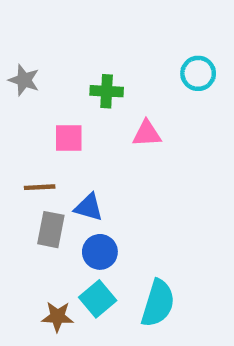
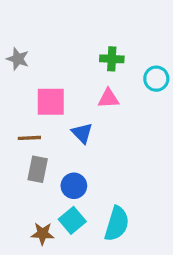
cyan circle: (198, 73) -> (156, 79), moved
green cross: (107, 91) -> (112, 59), moved
pink square: (69, 138) -> (51, 102), size x1.4
blue triangle: (89, 207) -> (82, 133), moved, turned 30

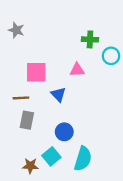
gray star: (18, 59) -> (16, 30), moved
green cross: (112, 59) -> (90, 39), moved
blue circle: (74, 186) -> (64, 132), moved

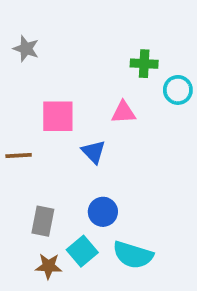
brown line: (21, 98) -> (19, 156), moved
gray rectangle: (27, 120) -> (43, 221), moved
cyan semicircle: (83, 159) -> (133, 255), turned 90

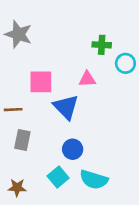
gray star: (26, 49) -> (18, 34), size x1.5
blue triangle: (94, 152) -> (66, 107), size x1.5
gray rectangle: (43, 221) -> (22, 140), moved
brown star: (49, 266) -> (17, 188), moved

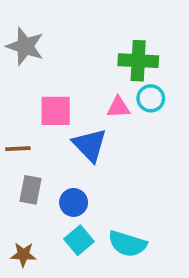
green cross: (102, 45) -> (138, 61), size x1.5
cyan circle: (125, 63) -> (151, 98), moved
blue circle: (73, 149) -> (74, 202), moved

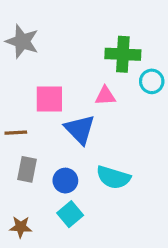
cyan circle: (151, 98) -> (152, 81), moved
cyan semicircle: (127, 244) -> (113, 177), moved

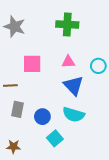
green cross: (123, 54) -> (67, 24), moved
cyan circle: (152, 81) -> (98, 66), moved
blue triangle: (80, 129) -> (73, 86), moved
cyan square: (70, 214) -> (55, 138), moved

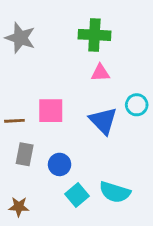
pink triangle: (68, 62) -> (100, 73), moved
pink square: (32, 64) -> (51, 111), moved
cyan circle: (98, 66) -> (137, 105), moved
cyan semicircle: (73, 115) -> (115, 192), moved

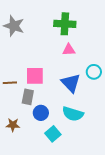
gray rectangle: (25, 154) -> (28, 97), moved
cyan semicircle: (115, 192) -> (73, 114), moved
brown star: (19, 207) -> (13, 125), moved

